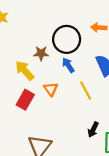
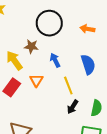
black circle: (67, 39) -> (49, 23), moved
black arrow: (93, 130) -> (73, 107), moved

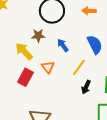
yellow line: (68, 86) -> (79, 67), turned 66

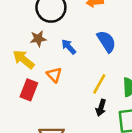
yellow line: (79, 67) -> (99, 84), moved
black arrow: (86, 87) -> (101, 108), moved

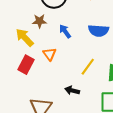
blue semicircle: (106, 41) -> (98, 31), turned 120
black arrow: (101, 108) -> (72, 90), moved, turned 80

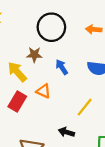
orange triangle: (49, 54) -> (44, 91), turned -32

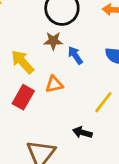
brown star: (34, 55) -> (53, 41), moved
orange triangle: (44, 91) -> (54, 84), turned -35

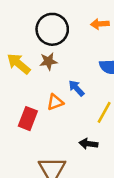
blue arrow: (75, 55) -> (76, 88), moved
yellow arrow: (22, 62) -> (19, 64), moved

